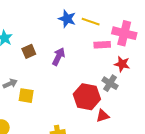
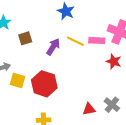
yellow line: (91, 22) -> (75, 41), moved
gray cross: (110, 83) -> (112, 105), moved
red hexagon: (87, 97) -> (44, 84), moved

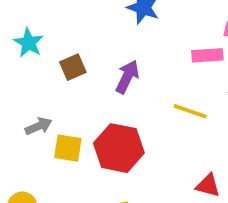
yellow line: (75, 41) -> (190, 111), moved
red triangle: (89, 109) -> (208, 186), turned 32

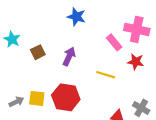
pink rectangle: (207, 55) -> (114, 42), turned 56
gray arrow: (39, 126) -> (16, 102), moved

